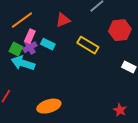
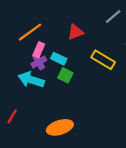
green square: (16, 49) -> (65, 75), moved

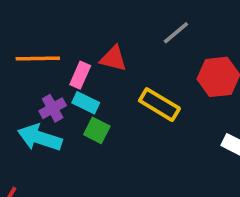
orange line: (30, 32) -> (38, 59), turned 35
red triangle: (75, 32) -> (113, 59), turned 35
pink rectangle: (39, 50) -> (80, 75), moved

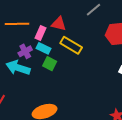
yellow rectangle: (159, 105) -> (71, 45), moved

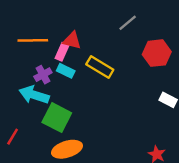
red triangle: (59, 24) -> (72, 40), moved
green square: (50, 64) -> (57, 118), moved, size x1.6

